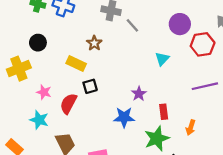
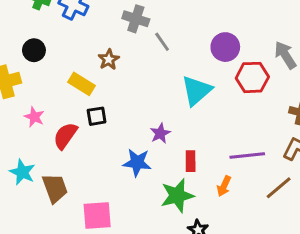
cyan triangle: (162, 59) -> (196, 91), size x1.6
purple line: (205, 86) -> (247, 155), moved
cyan star: (39, 120) -> (22, 172), moved

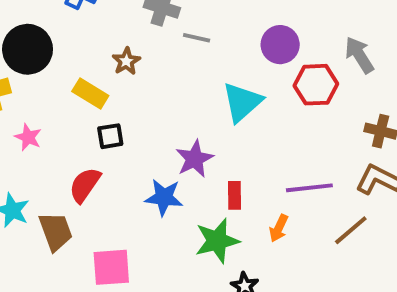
gray line: (162, 42) -> (197, 38), turned -42
black circle: (34, 50) -> (28, 49), size x1.6
purple star: (160, 133) -> (194, 159), size x1.4
red semicircle: (65, 136) -> (85, 185), moved

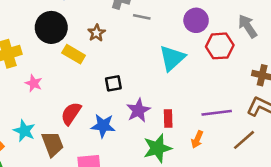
black circle: (28, 49) -> (51, 27), moved
black square: (110, 136) -> (113, 83), moved
purple star: (194, 159) -> (138, 110), moved
blue star: (164, 197) -> (103, 126), moved

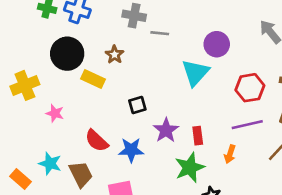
purple circle: (196, 20) -> (217, 44), moved
red hexagon: (220, 46) -> (250, 88), moved
red semicircle: (71, 114) -> (97, 141), turned -75

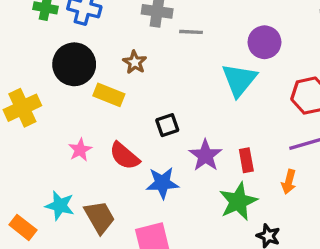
pink star: (55, 113) -> (80, 150), moved, turned 30
red semicircle: (97, 141) -> (124, 156), moved

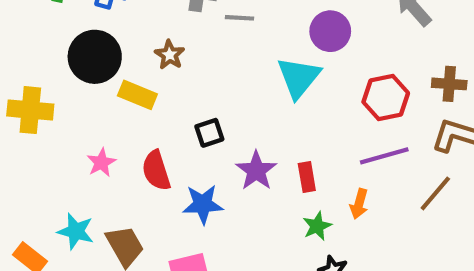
yellow cross: (22, 108) -> (30, 110), turned 30
red semicircle: (124, 156) -> (156, 171), turned 32
green star: (238, 201) -> (317, 226), moved, size x0.6

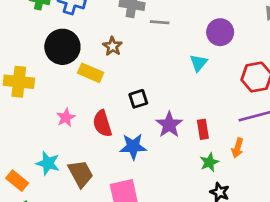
cyan triangle: (299, 78) -> (199, 63), size x0.6

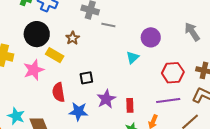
pink star: (66, 118) -> (34, 70), moved, size x1.5

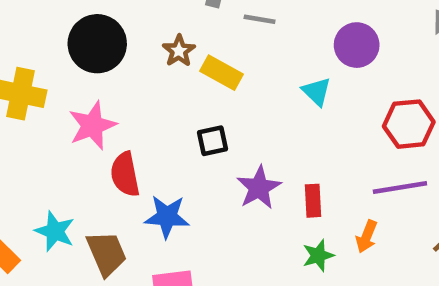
yellow rectangle: (55, 55) -> (221, 73), moved
cyan triangle: (133, 57) -> (316, 92), turned -32
red semicircle: (59, 92) -> (125, 174), moved
blue star: (78, 112) -> (167, 217), moved

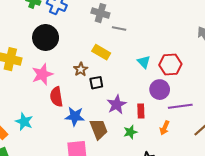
purple circle: (357, 45) -> (160, 90), moved
brown star: (179, 51) -> (81, 69), moved
red hexagon: (409, 124) -> (170, 64), moved
brown trapezoid: (107, 253) -> (99, 129), moved
green star: (318, 255) -> (130, 132), moved

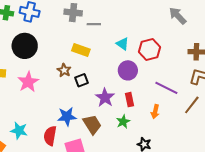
cyan triangle: (144, 62) -> (123, 44), moved
purple circle: (160, 90) -> (128, 70), moved
red semicircle: (56, 97) -> (50, 136), moved, turned 30
purple line: (180, 106) -> (166, 88), turned 45

